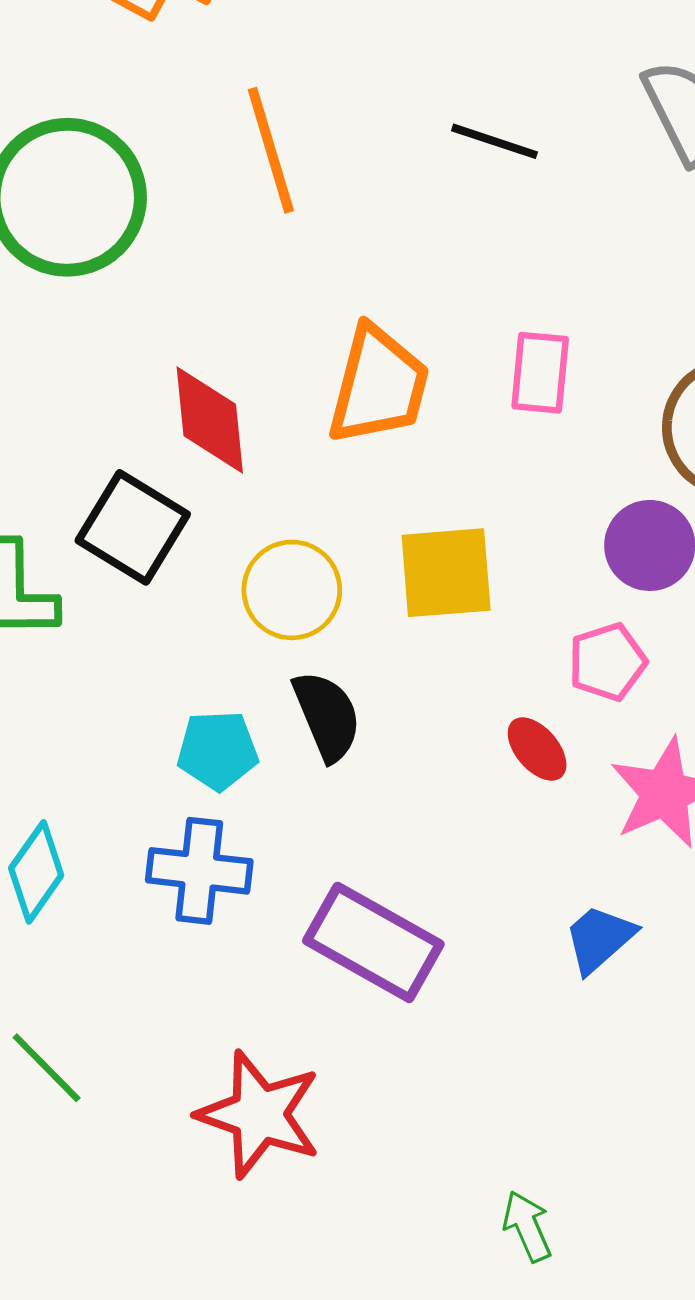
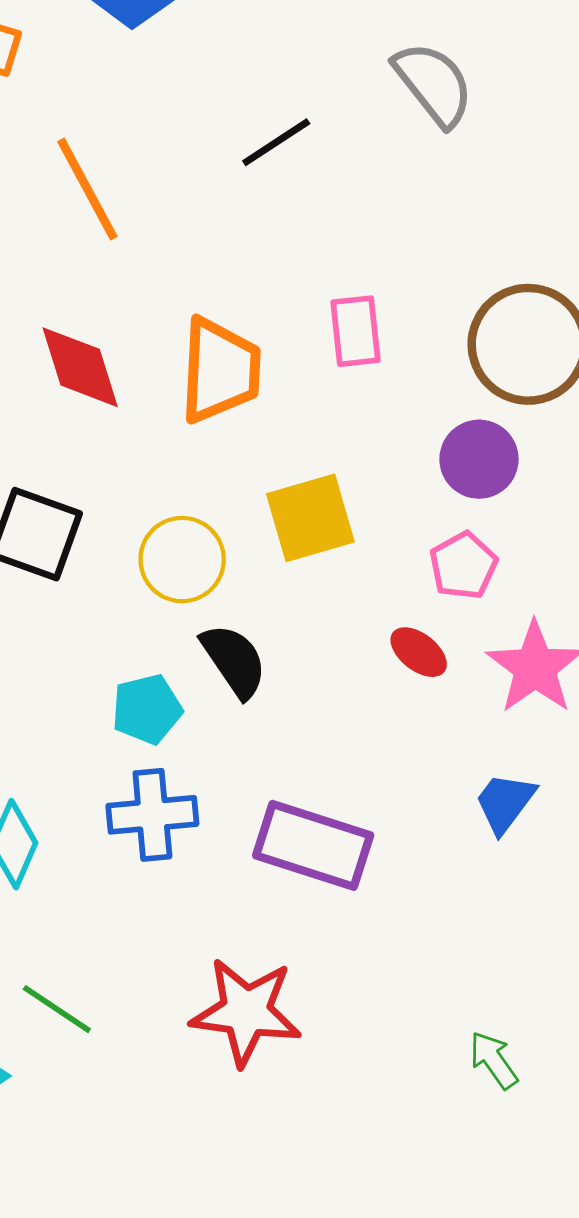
black line: (494, 141) -> (276, 142), turned -40
red diamond: (210, 420) -> (80, 367), moved

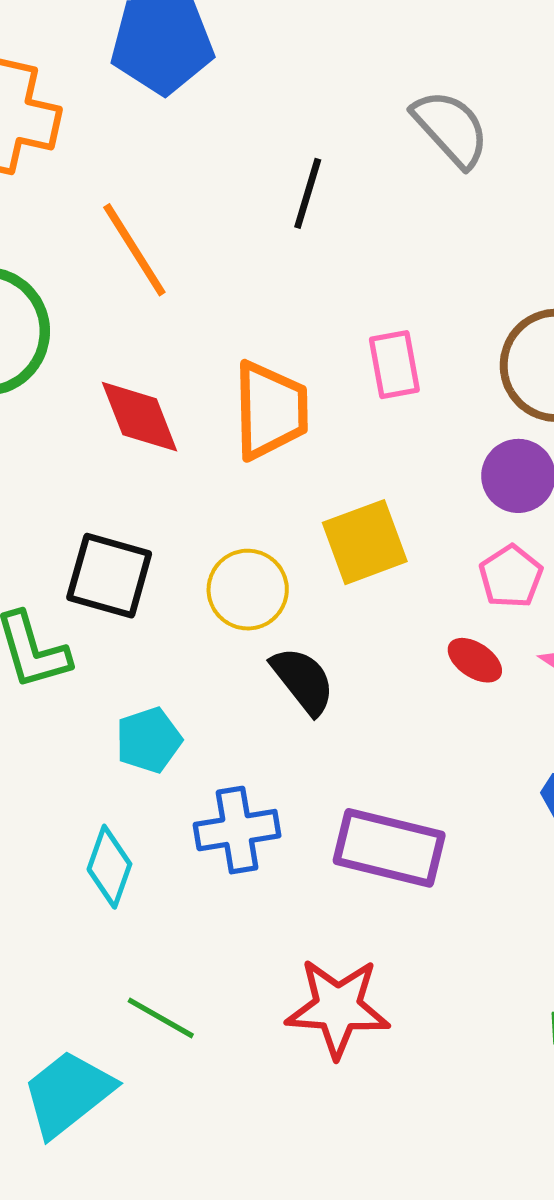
black line: (276, 142) -> (308, 193), turned -36
cyan pentagon: (147, 709) -> (149, 740), moved

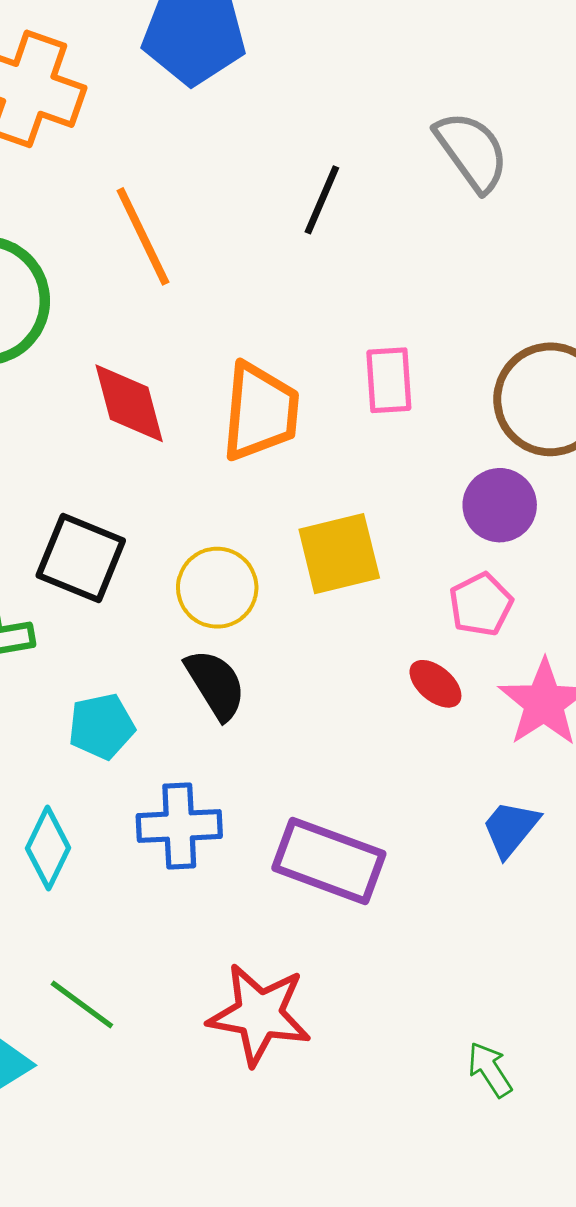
black semicircle: (303, 681) -> (216, 684), moved

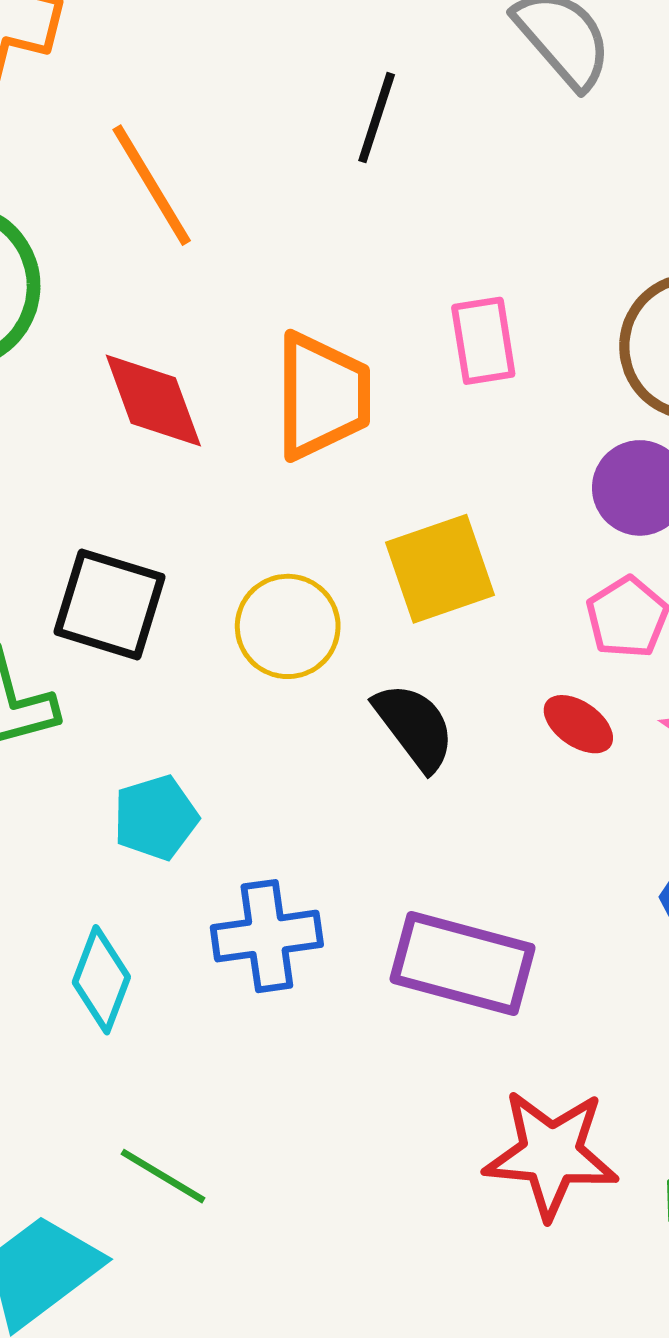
black semicircle: (216, 684) -> (414, 727), moved
red star: (259, 1014) -> (551, 1154), moved

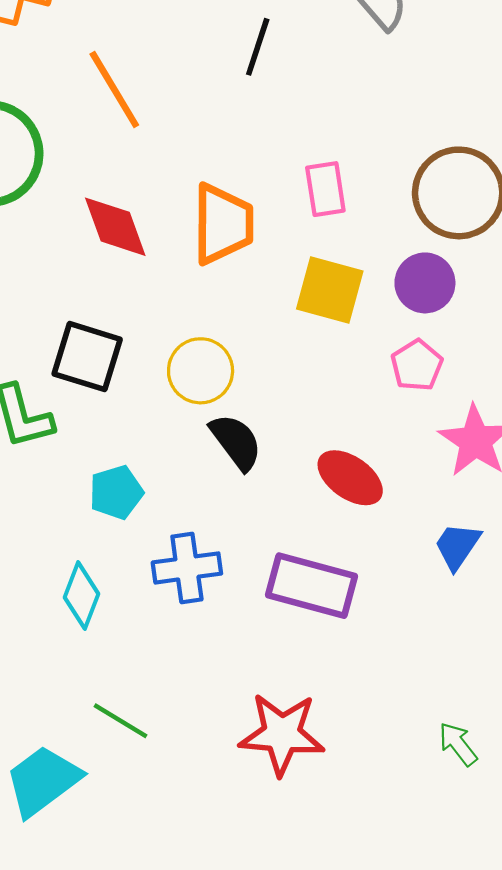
yellow square: (440, 569) -> (330, 290), moved, turned 34
red ellipse: (578, 724) -> (350, 478), moved, size x1.5
black semicircle: (414, 727) -> (236, 442), moved
red star: (551, 1154) -> (282, 734), moved

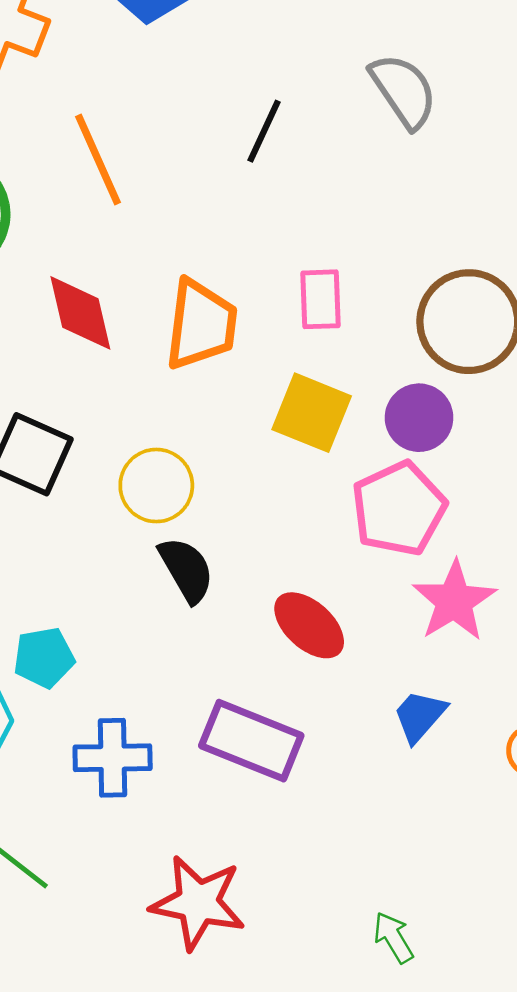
pink pentagon: (417, 365) -> (399, 509), size x1.6
cyan pentagon: (116, 492) -> (44, 658), moved
blue cross: (187, 568) -> (113, 758), moved

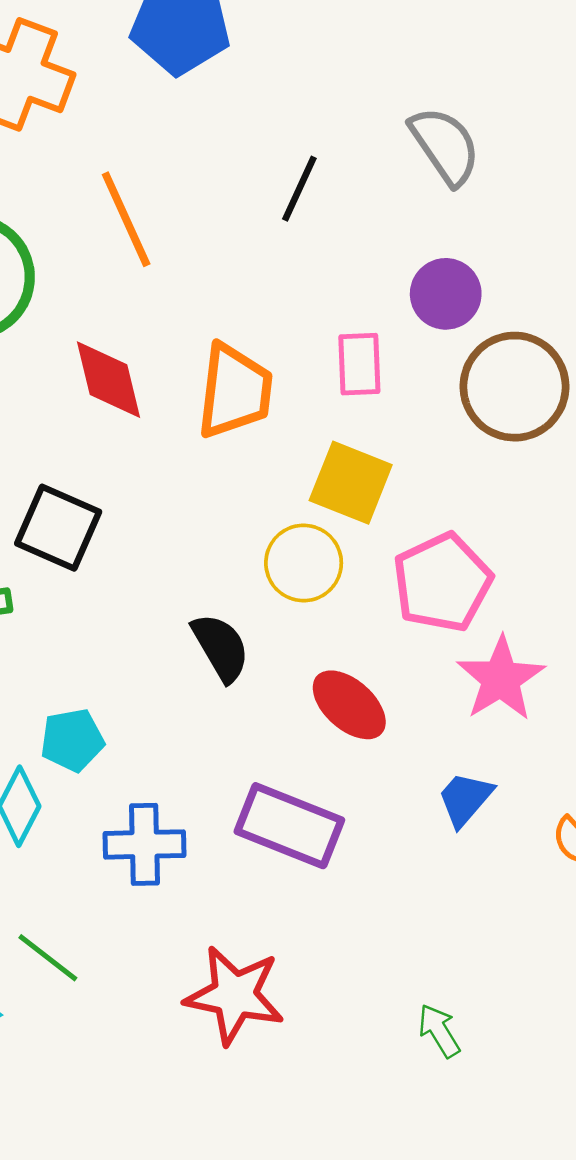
purple circle: (419, 418) -> (446, 294), moved
yellow circle: (156, 486) -> (304, 563), moved

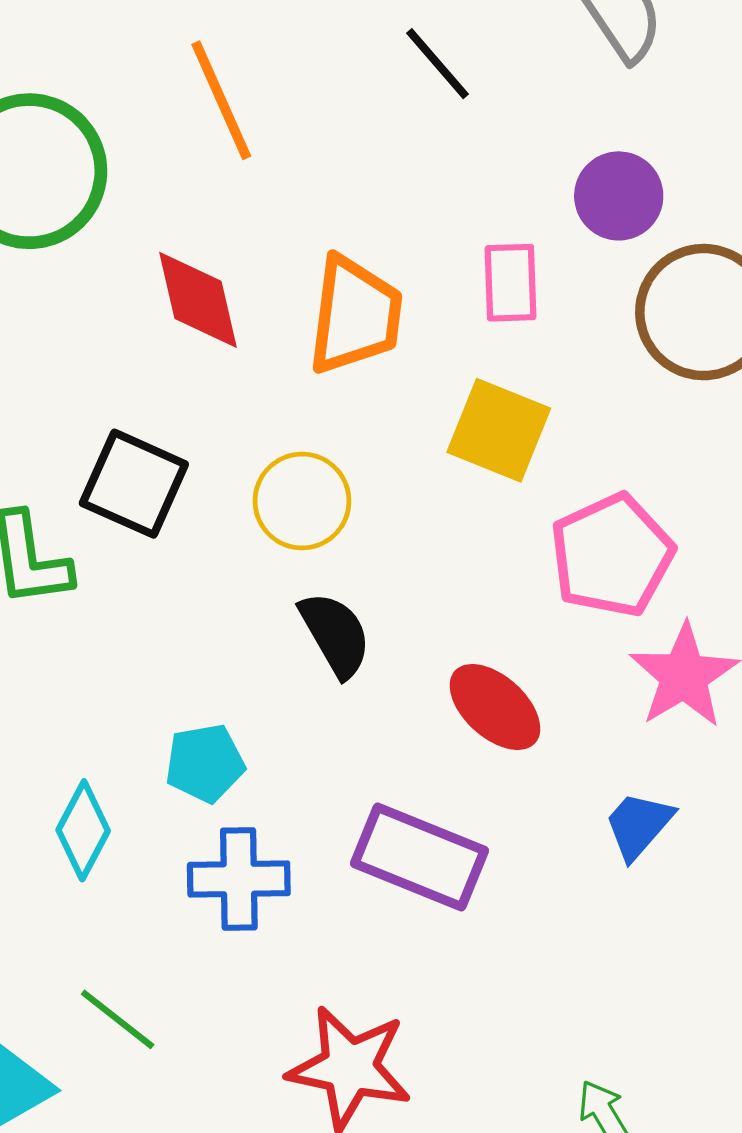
black line: (299, 189) -> (437, 64), turned -66
yellow circle: (304, 563) -> (302, 501), moved
cyan pentagon: (72, 740) -> (205, 763), moved

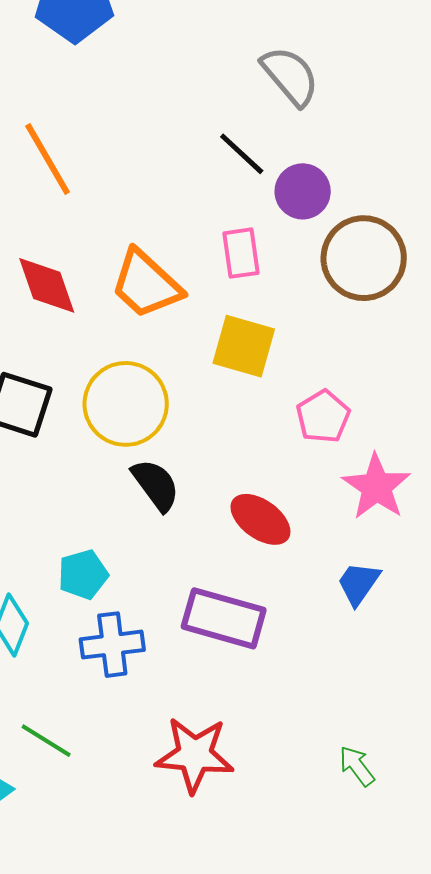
black line: (437, 64) -> (242, 154), moved
orange trapezoid: (355, 315) -> (146, 284), turned 132
yellow circle: (302, 501) -> (126, 404), size x1.4
pink pentagon: (612, 555) -> (323, 417), size x0.7

